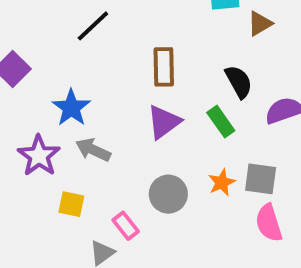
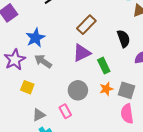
brown rectangle: (164, 67) -> (86, 25), turned 36
green rectangle: (221, 122) -> (104, 66), moved
pink rectangle: (126, 226) -> (65, 111), moved

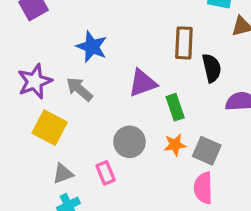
brown rectangle: (86, 25) -> (184, 43), moved, turned -48
blue star: (35, 38) -> (92, 47), moved, turned -30
yellow square: (27, 87) -> (50, 128), size x1.5

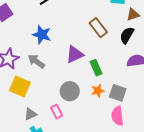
brown rectangle: (184, 43) -> (98, 28), turned -36
black semicircle: (212, 68) -> (127, 35), moved, turned -132

